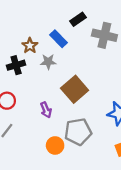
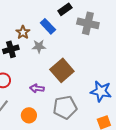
purple arrow: (46, 110) -> (37, 88), turned 120
orange circle: (55, 145) -> (29, 115), moved

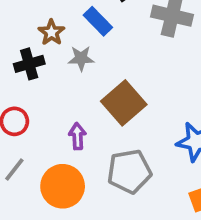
purple arrow: (37, 88) -> (77, 136), turned 80
orange circle: (29, 115) -> (63, 186), size x1.5

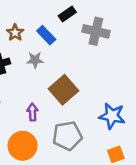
brown star: (51, 32) -> (15, 33), moved

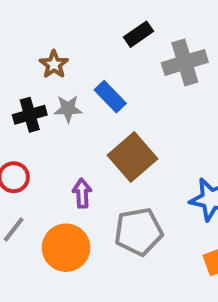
gray cross: (96, 31) -> (185, 62), turned -30
blue rectangle: (46, 35) -> (110, 97), moved
gray star: (35, 60) -> (68, 109), moved

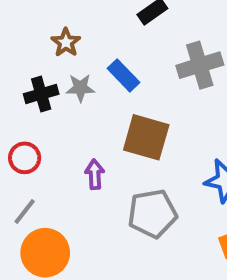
gray cross: (185, 62) -> (200, 65), moved
brown square: (132, 157) -> (146, 137), turned -33
orange circle: (66, 248) -> (45, 253), moved

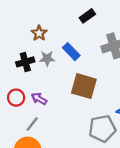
purple arrow: (95, 174) -> (39, 99), moved, turned -56
gray line: (25, 211) -> (32, 124), moved
gray pentagon: (152, 214) -> (102, 129), moved

